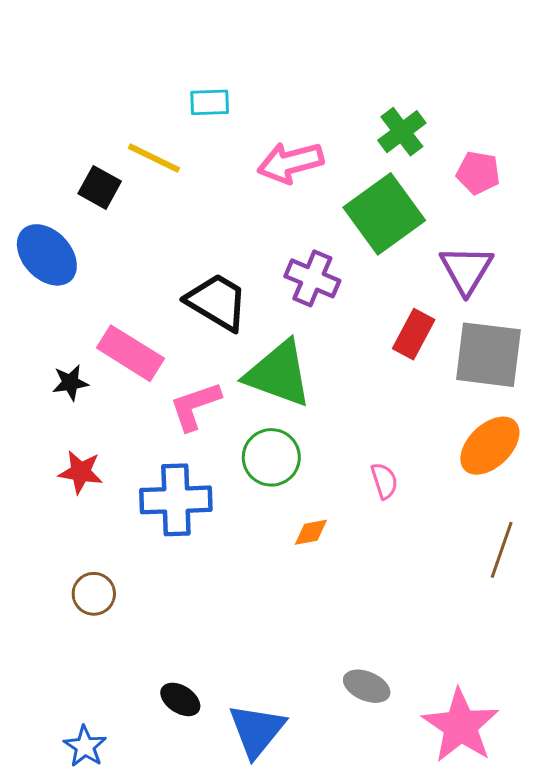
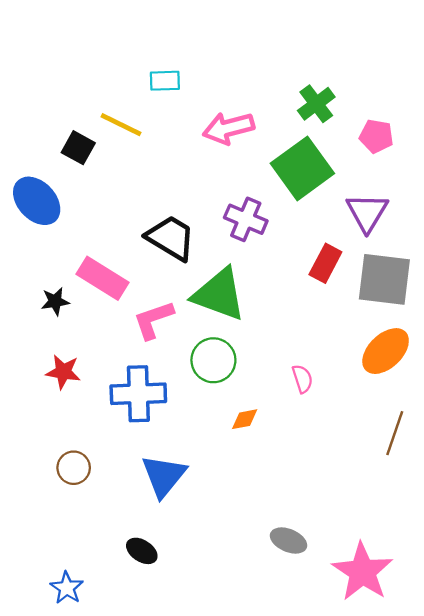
blue triangle: (257, 730) -> (164, 476), moved

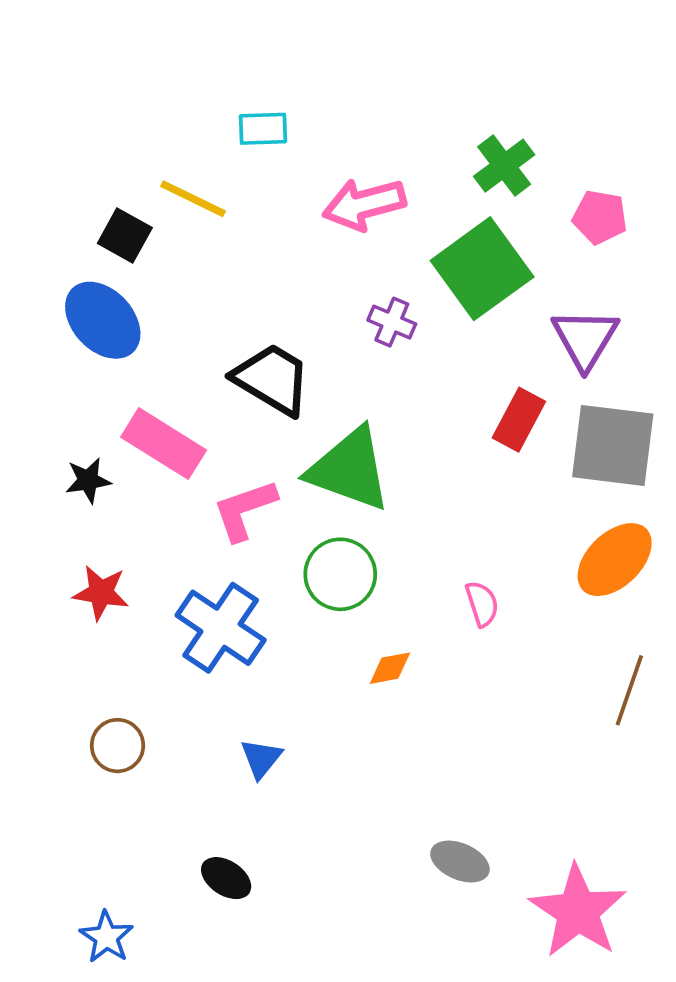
blue ellipse: (37, 201) -> (103, 320), moved
purple cross: (246, 219) -> (392, 322), moved, size x0.7
blue cross: (138, 394) -> (221, 628), turned 36
blue triangle: (164, 476) -> (261, 758), size x0.6

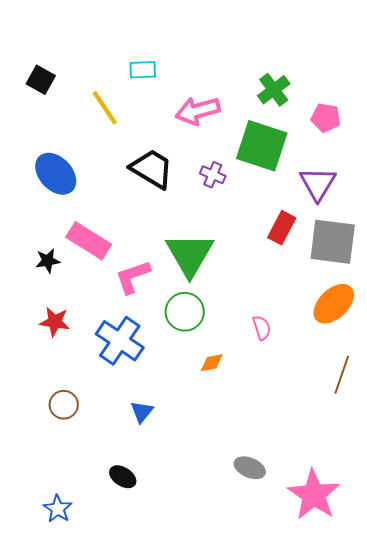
yellow line: (193, 199) -> (105, 108), turned 30
black square: (125, 236) -> (41, 80), moved
green square: (482, 269) -> (262, 146), turned -36
black trapezoid: (272, 379) -> (152, 169), moved
green triangle: (349, 469) -> (190, 255), turned 40

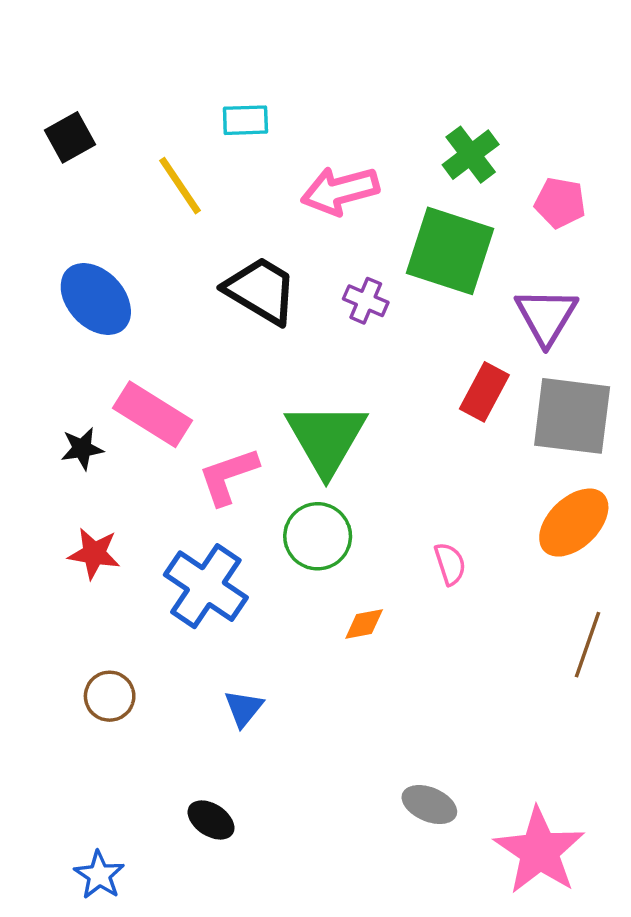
black square: (41, 80) -> (70, 137), turned 32

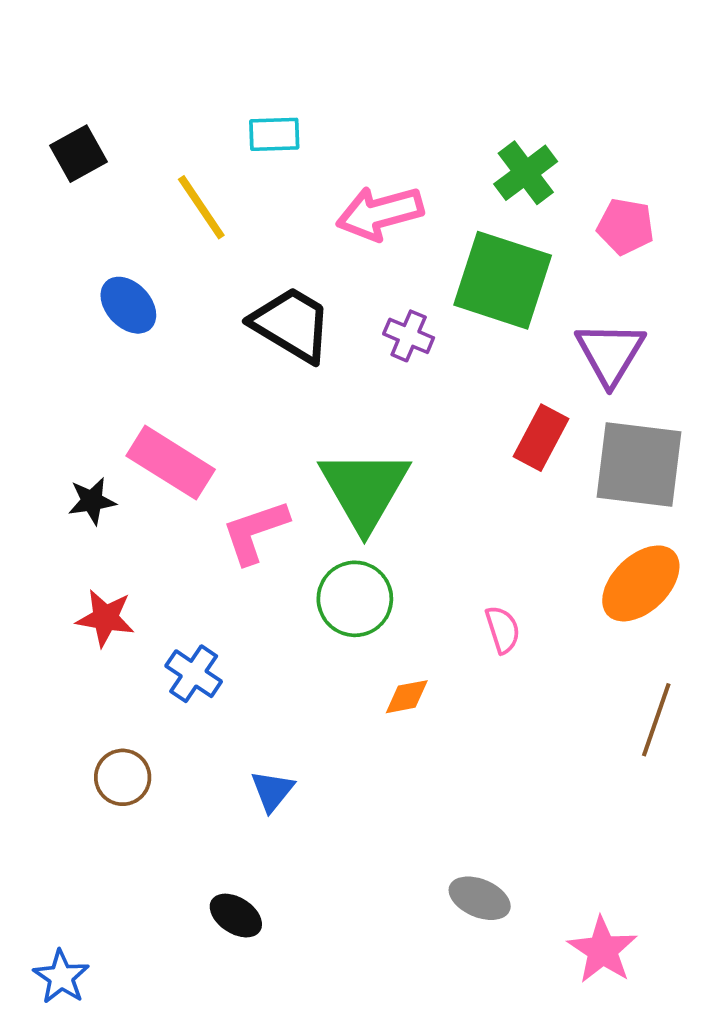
blue ellipse: (96, 299) -> (128, 305), moved, size x0.7
blue cross: (206, 586) -> (194, 674), moved, size x0.6
pink star: (539, 851) -> (602, 950), size x0.7
blue star: (99, 875) -> (61, 977), moved

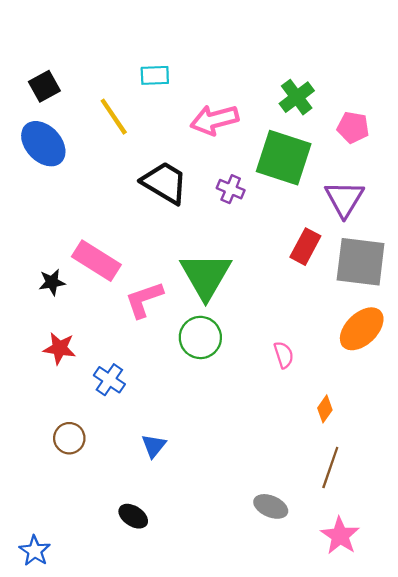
blue ellipse: (128, 305) -> (43, 144), moved, size x1.4
orange diamond: (407, 697) -> (325, 409), moved, turned -44
brown line: (656, 720) -> (330, 467), moved

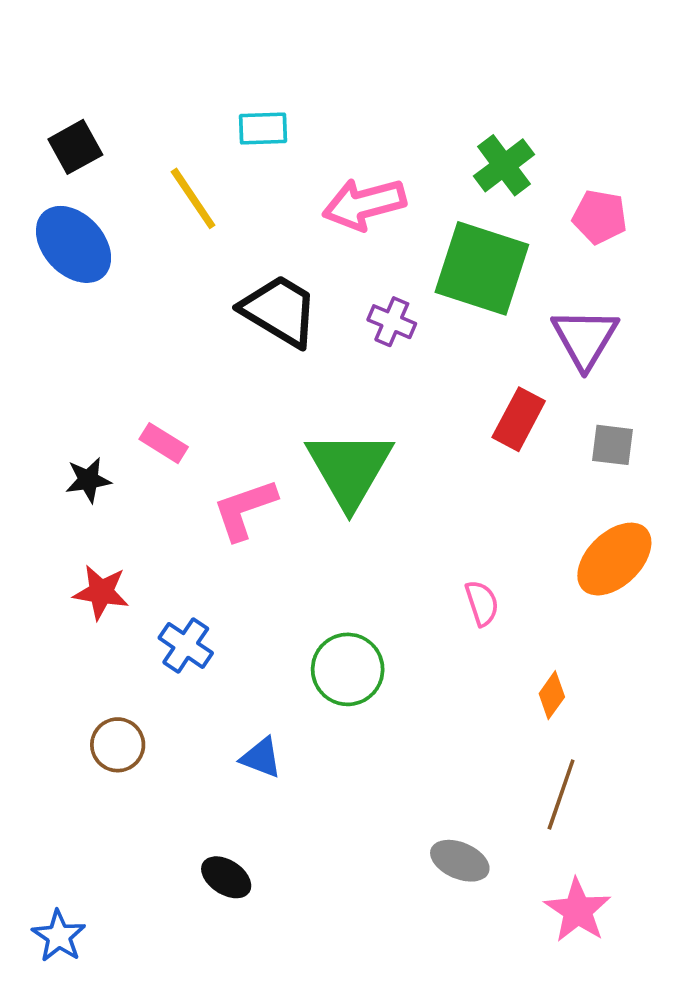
pink rectangle: (96, 261) -> (164, 443), size x0.6
gray square: (361, 262) -> (613, 445), size x0.5
green circle: (200, 337) -> (348, 669), moved
blue triangle: (154, 446) -> (261, 758), turned -48

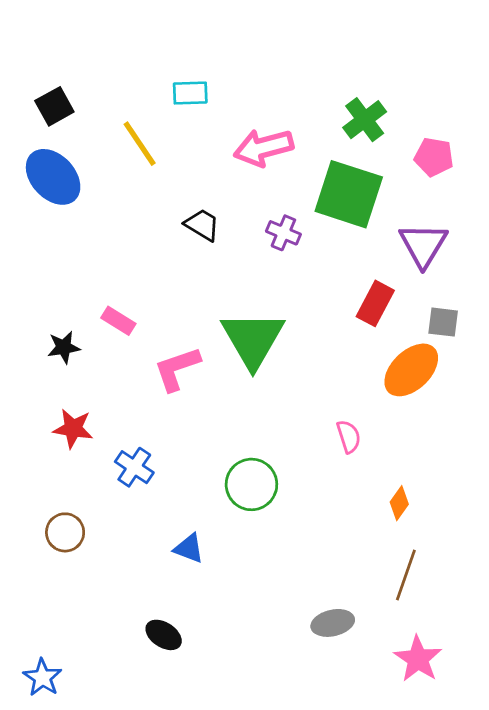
black trapezoid: (280, 311) -> (202, 225), size x0.6
orange ellipse: (614, 559) -> (411, 370), moved
brown circle: (118, 745) -> (65, 532), moved
gray ellipse: (460, 861) -> (333, 623), turned -36

